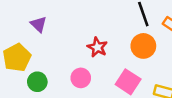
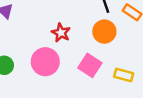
pink circle: (81, 78) -> (45, 62), size x1.5

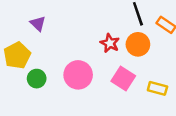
red star: (61, 33) -> (110, 43), moved

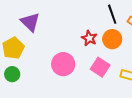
purple triangle: (38, 24) -> (30, 22), size x1.5
green circle: (37, 79) -> (12, 74), moved

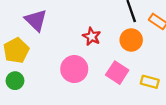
red star: (89, 38) -> (92, 37), moved

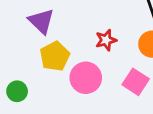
red star: (92, 37) -> (106, 40), turned 30
yellow pentagon: (16, 50) -> (55, 56), moved

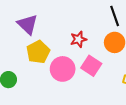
pink square: (136, 82) -> (91, 66), moved

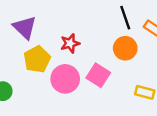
red star: (78, 39) -> (70, 43), moved

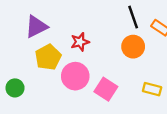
purple triangle: (25, 27) -> (36, 27), turned 50
pink square: (98, 75) -> (106, 89), moved

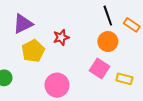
pink circle: (75, 76) -> (57, 85), moved
pink square: (106, 89) -> (100, 68), moved

